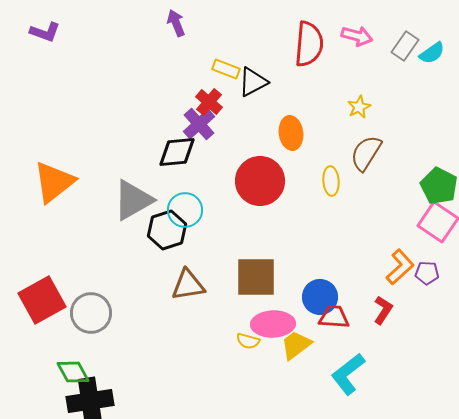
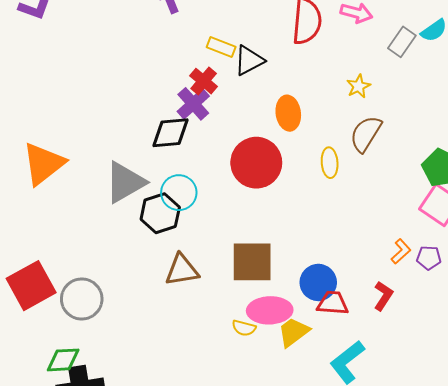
gray rectangle: (405, 46) -> (402, 42), moved
orange L-shape: (400, 267) -> (401, 251), size x0.7
green diamond: (73, 372) -> (63, 360), turned -64

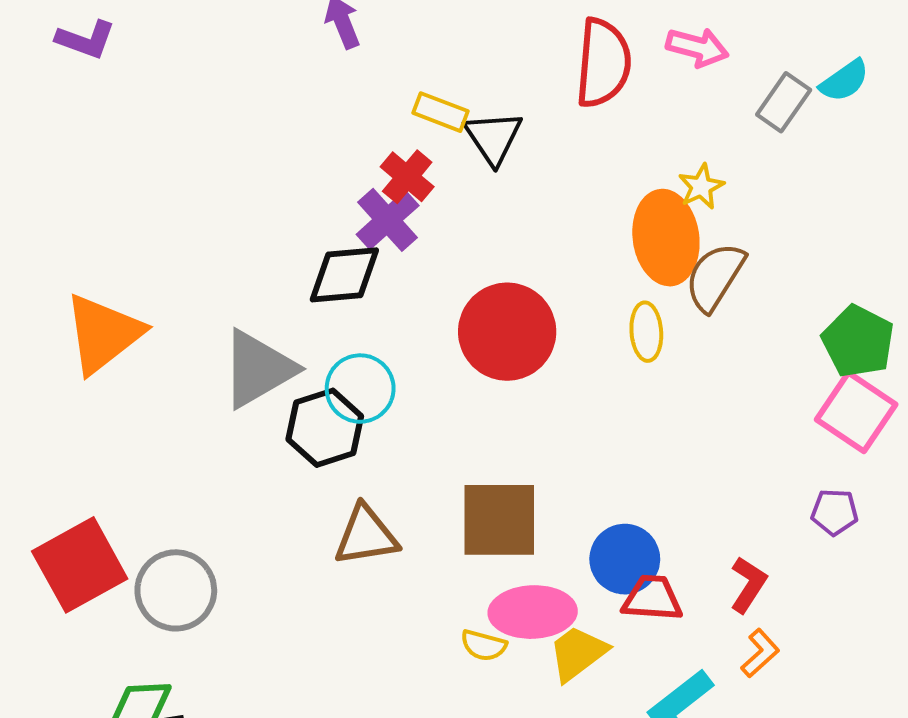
black triangle: (249, 60) -> (493, 138), turned -36
orange ellipse: (288, 113) -> (666, 238), moved, size x1.4
orange L-shape: (401, 251) -> (760, 653), moved

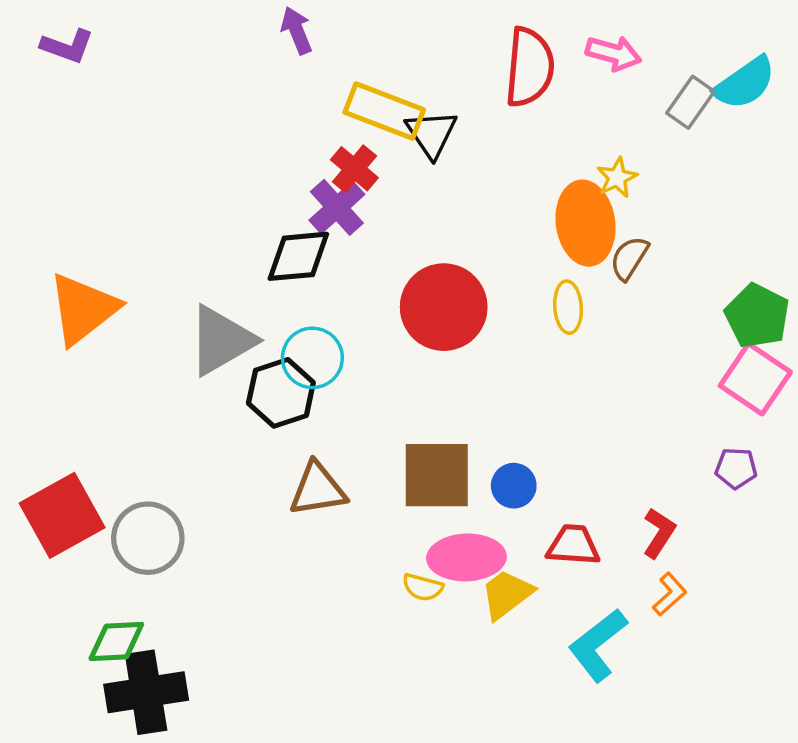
cyan semicircle: (844, 81) -> (745, 83), size x1.4
yellow rectangle: (440, 112) -> (384, 111), size x1.6
brown semicircle: (715, 277) -> (629, 258), size x0.7
blue circle: (625, 559) -> (514, 486), moved, size x0.7

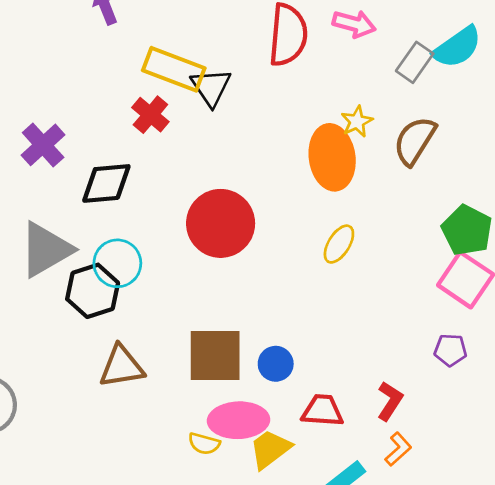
purple cross: (337, 207) -> (43, 145), moved
brown semicircle: (629, 258) -> (415, 141), moved, size x1.4
yellow ellipse: (568, 307) -> (339, 244), moved, turned 36

